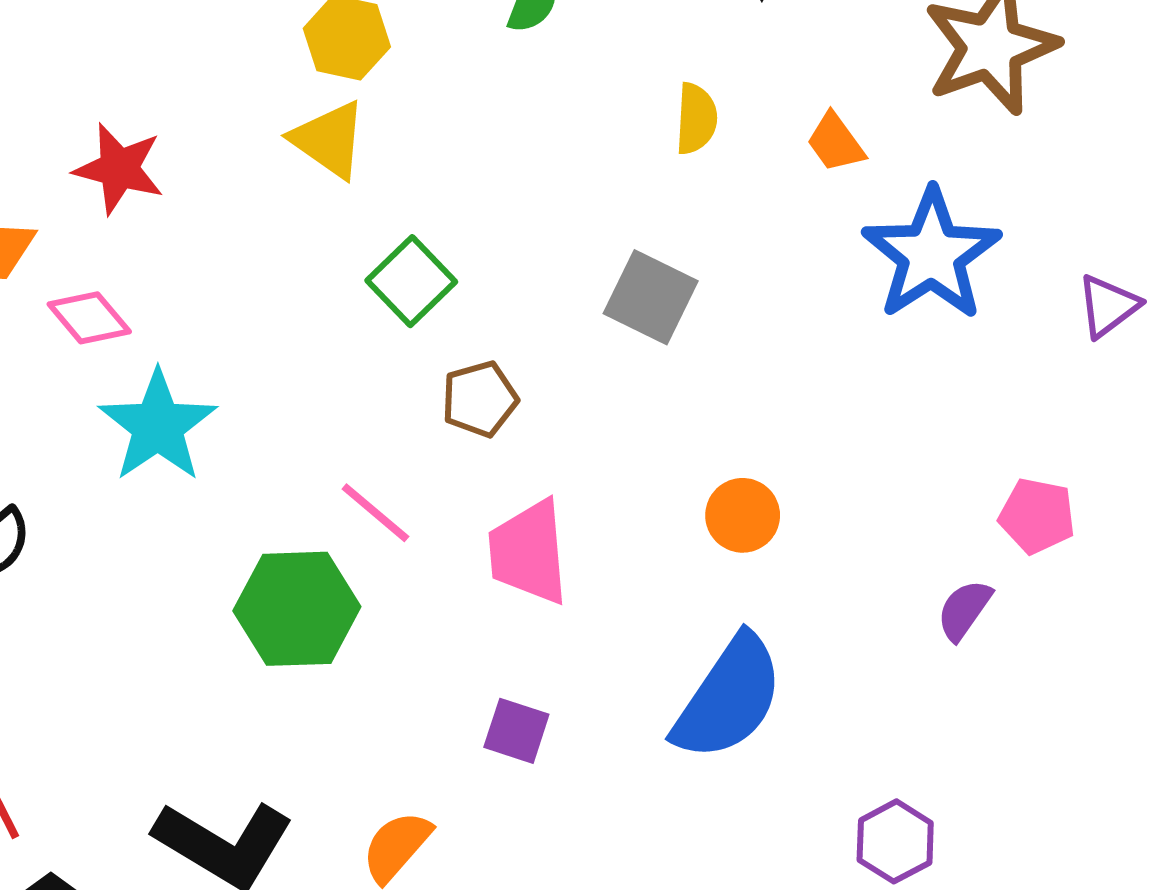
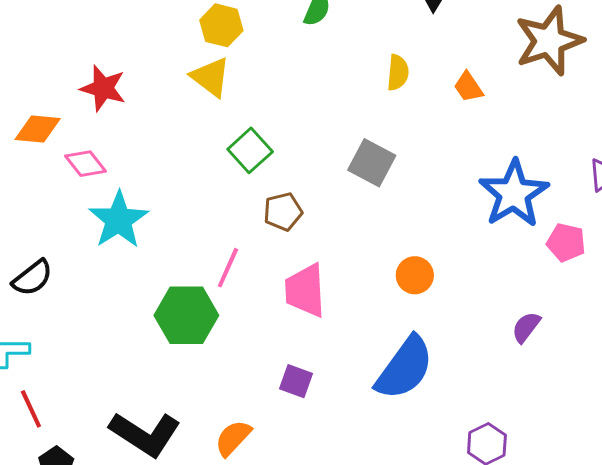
blue star: (932, 255) -> (514, 194), moved
pink line: (375, 513) -> (228, 268), turned 72
pink pentagon: (1037, 516) -> (566, 243), moved

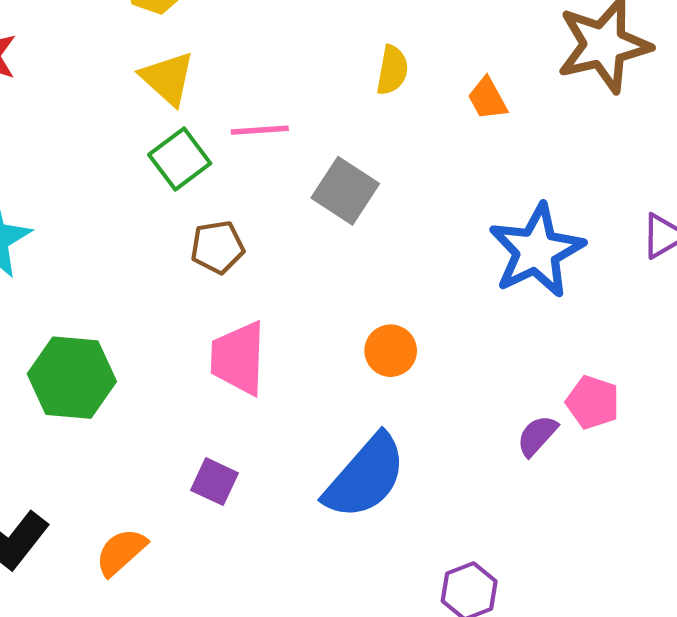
yellow triangle: (211, 77) -> (168, 78), moved
pink pentagon: (566, 243) -> (593, 402), moved
pink line: (228, 268) -> (260, 130), moved, turned 57

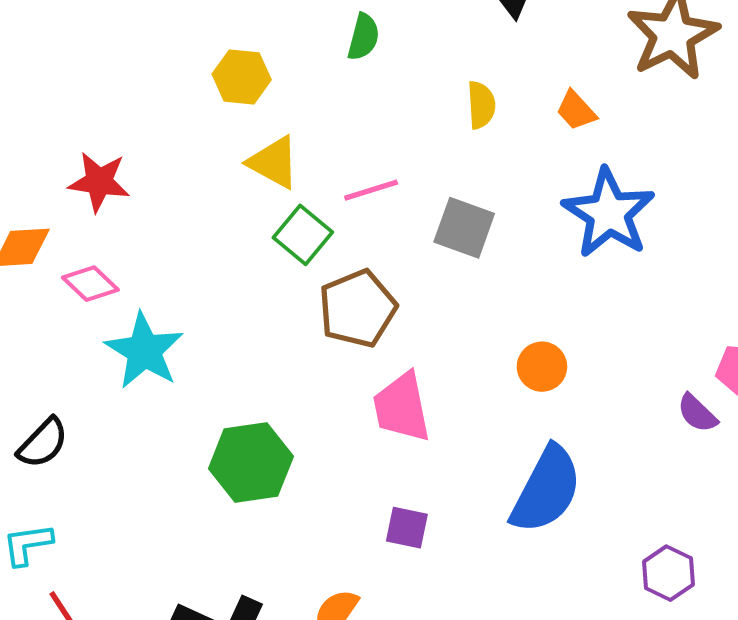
brown pentagon: (217, 247) -> (358, 309), size x1.5
blue star: (537, 251) -> (609, 213), moved
purple semicircle: (537, 436) -> (697, 413), turned -75

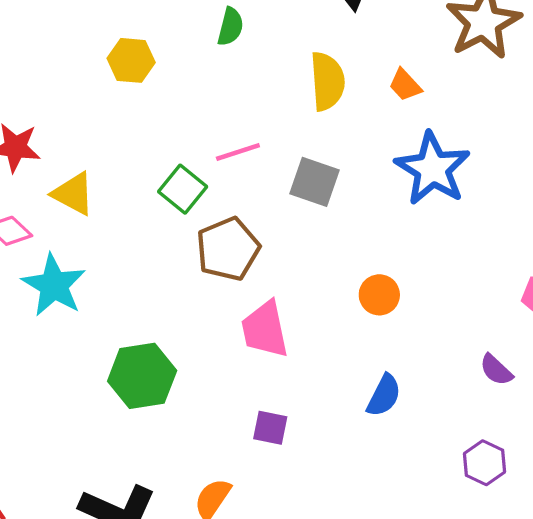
yellow semicircle: (481, 105) -> (327, 81), size x1.5
yellow triangle: (274, 162) -> (73, 194), moved
purple semicircle: (697, 413) -> (496, 370), moved
blue semicircle: (546, 490) -> (384, 395), size x0.6

